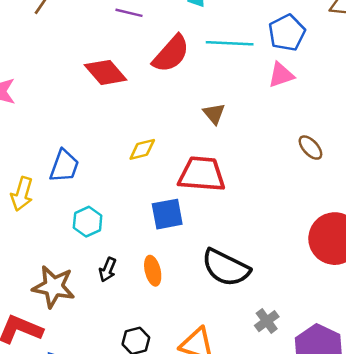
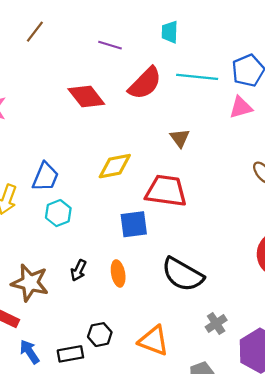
yellow diamond: (142, 149) -> (115, 166), size x1.4
cyan hexagon: (88, 222) -> (58, 213), moved

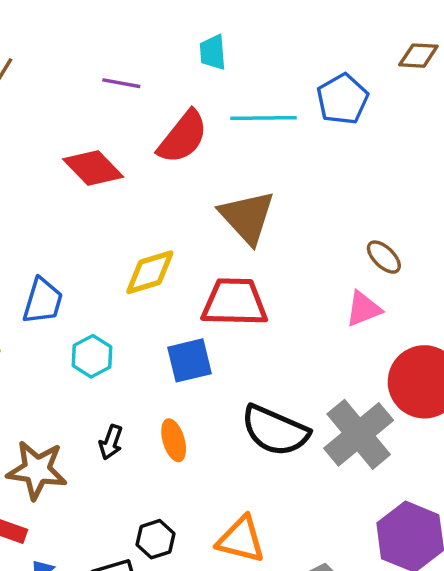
pink triangle: (241, 107) -> (363, 309), moved
brown triangle: (180, 138) -> (247, 217), size x1.8
cyan hexagon: (58, 213) -> (92, 356), moved
gray cross: (216, 323) -> (359, 434), moved, size x2.0

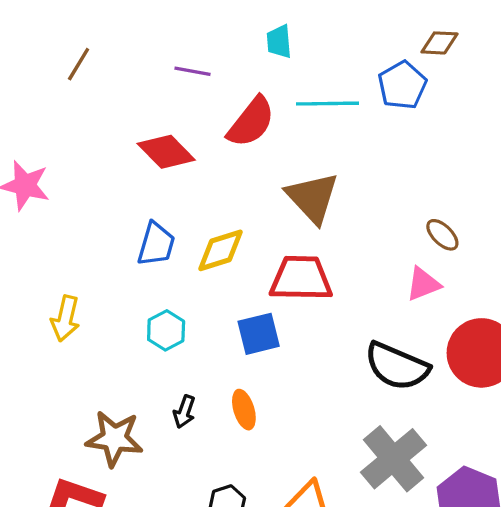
brown diamond: (418, 56) -> (439, 43), moved
blue trapezoid: (43, 301) -> (156, 244), moved
black semicircle: (275, 431) -> (397, 366), moved
gray cross: (359, 434) -> (393, 459), moved

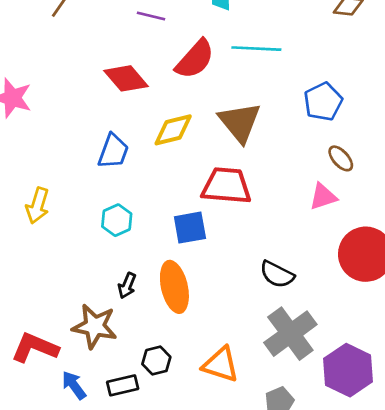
blue pentagon: (402, 85) -> (323, 102), moved
yellow diamond: (220, 250) -> (173, 130), moved
black semicircle: (397, 366) -> (277, 274), moved, size x0.7
orange ellipse: (244, 410) -> (174, 287), size x1.6
brown star: (114, 438) -> (95, 326), moved

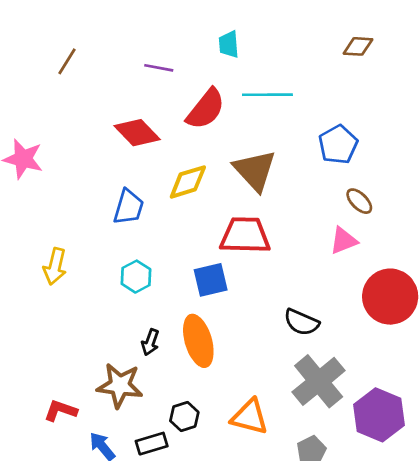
red L-shape: (35, 348) -> (61, 411), size x0.7

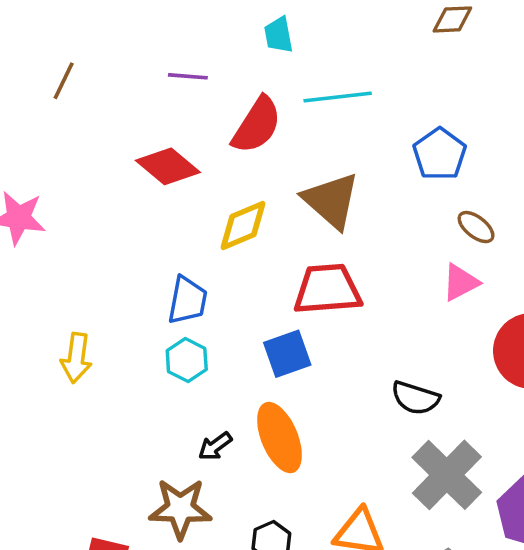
blue trapezoid: (128, 207) -> (187, 300), moved
black arrow: (150, 342) -> (215, 446), turned 40

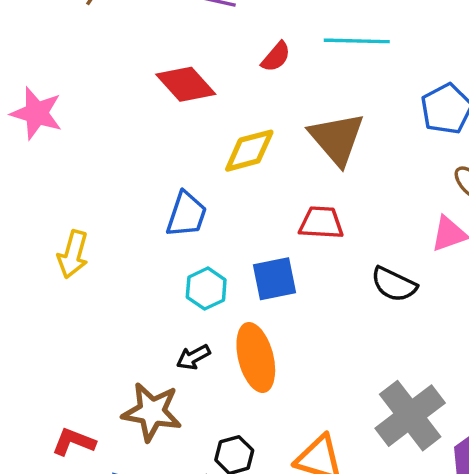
red semicircle: (257, 125) -> (276, 57), size x0.6
red trapezoid: (327, 289) -> (321, 223), size x0.7
cyan hexagon: (187, 360) -> (206, 289), moved
black semicircle: (415, 398) -> (394, 284), moved

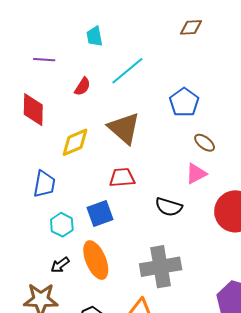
cyan line: (357, 41) -> (127, 71), turned -33
red diamond: (186, 84) -> (33, 110), turned 52
gray cross: (410, 416) -> (161, 267), moved, turned 36

